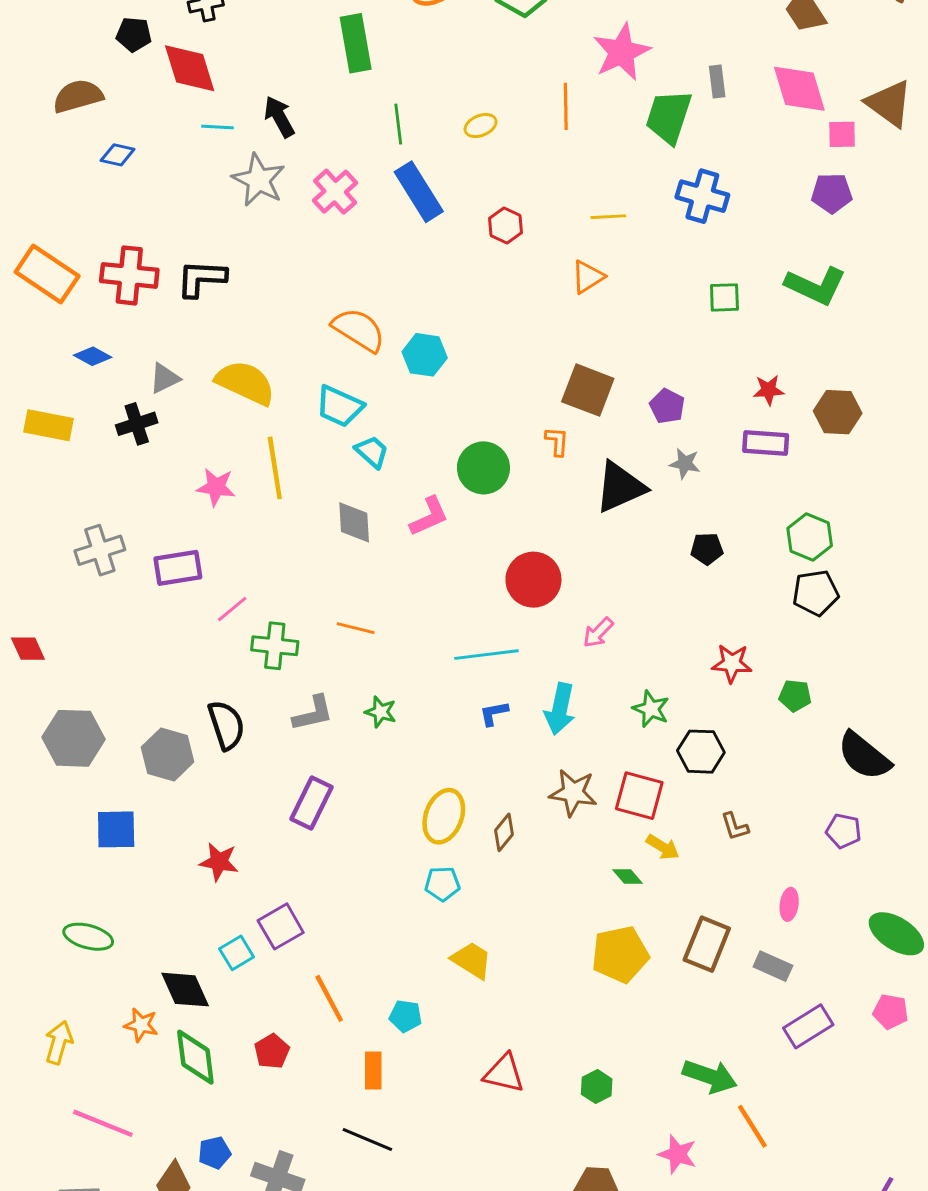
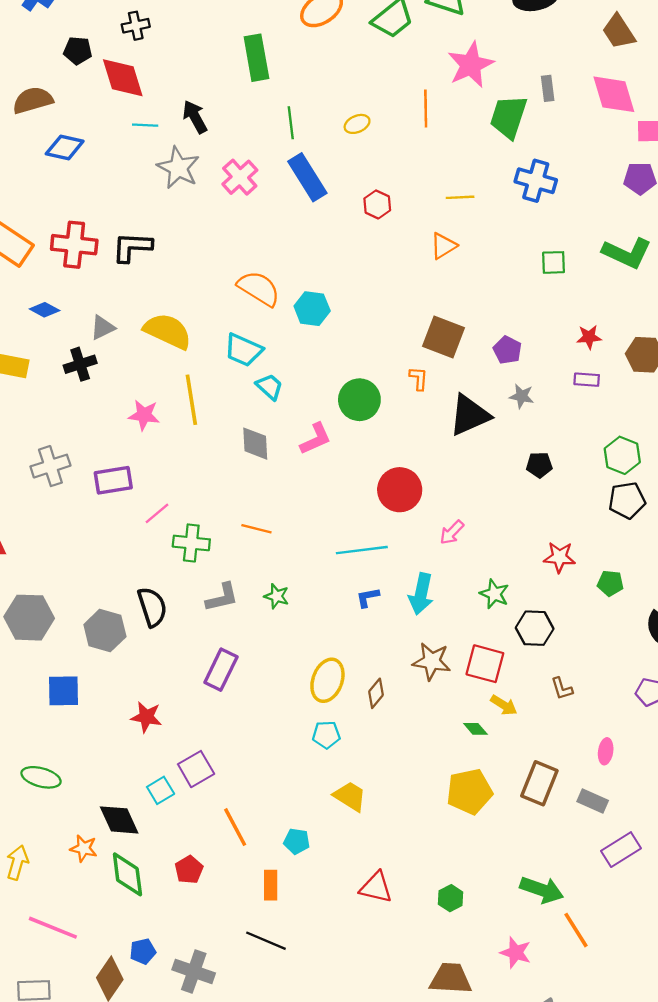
blue diamond: (118, 155) -> (65, 148), size x1.4
purple rectangle: (766, 443) -> (587, 380), size x0.7

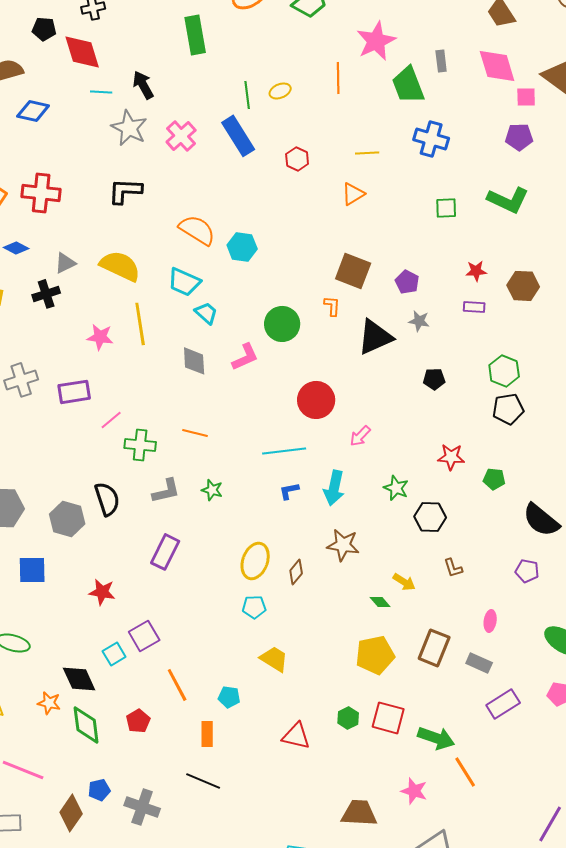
green trapezoid: (509, 117) -> (408, 85), turned -39
green line: (291, 123) -> (247, 95), moved
black L-shape: (132, 247) -> (125, 191), moved
red square: (485, 664) -> (388, 718), moved
green hexagon: (451, 898) -> (348, 718), moved

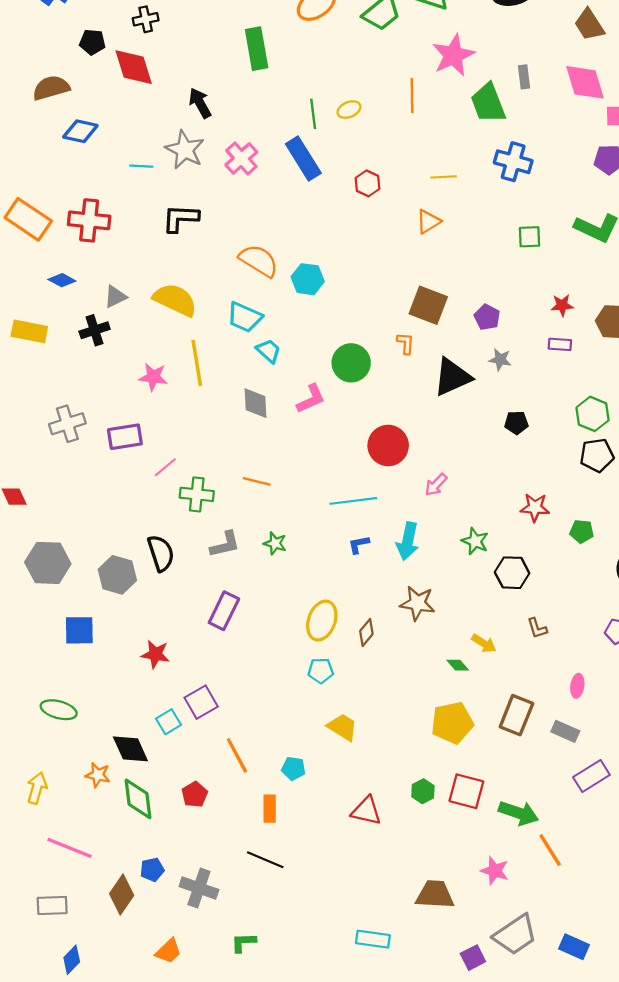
cyan line: (101, 92) -> (141, 166), moved

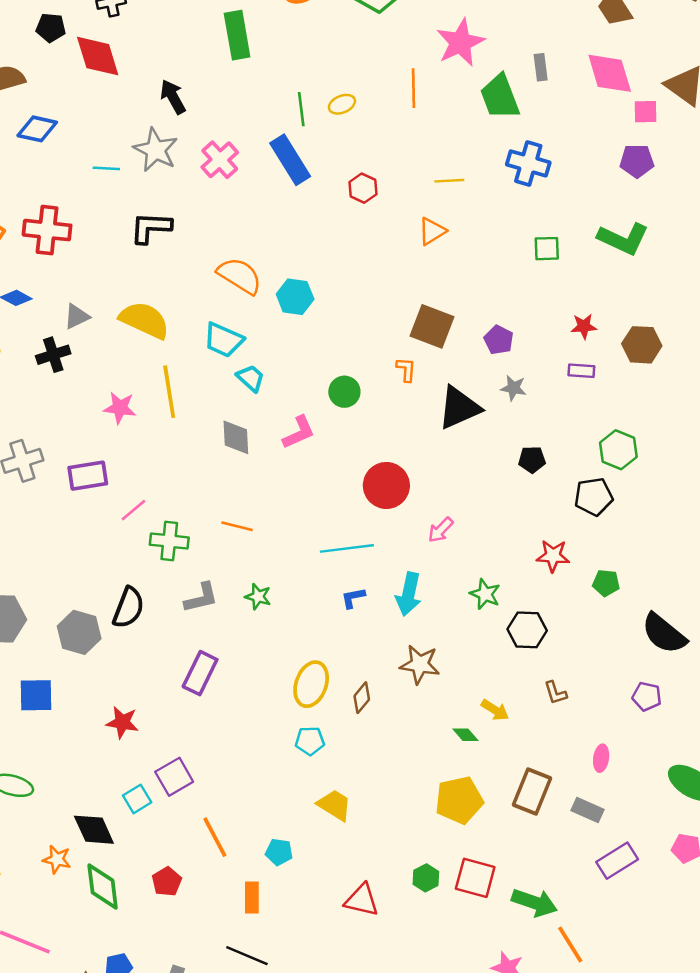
green circle: (351, 363) -> (344, 392), size x0.7
black pentagon: (597, 455) -> (594, 497), moved
black semicircle: (161, 553) -> (128, 608), turned 39

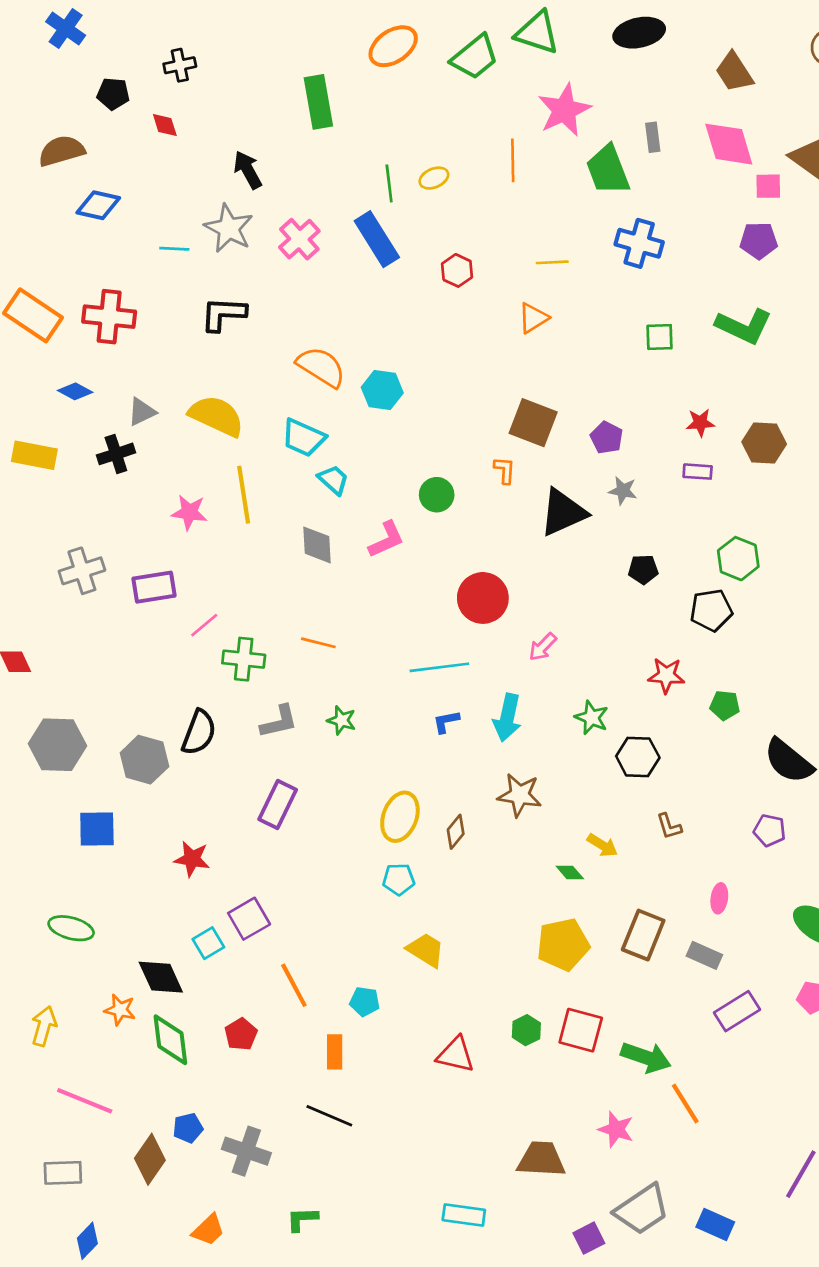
red diamond: (98, 56) -> (165, 125), size x0.5

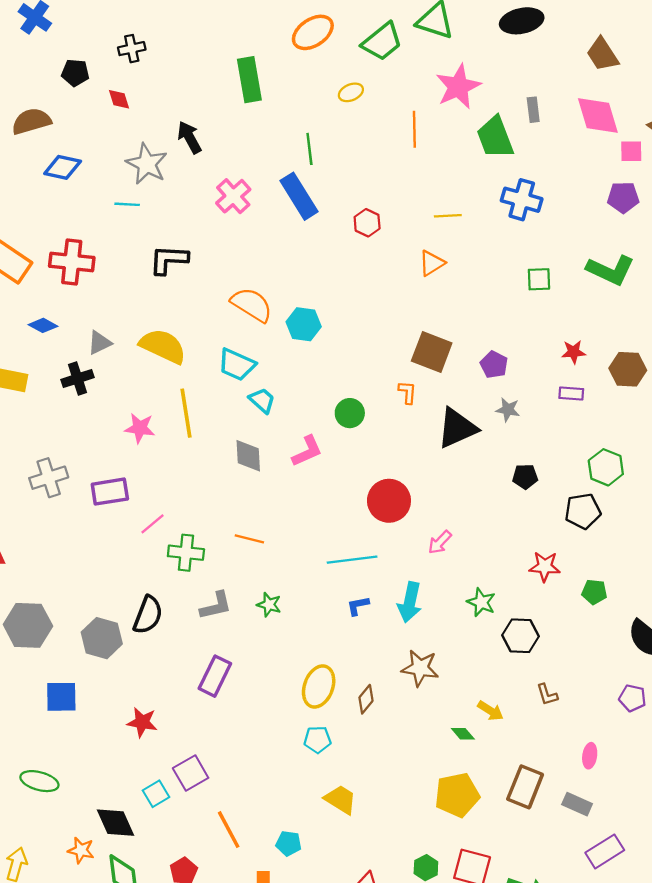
yellow ellipse: (434, 178) -> (351, 92), moved
gray star: (229, 228) -> (147, 164), moved

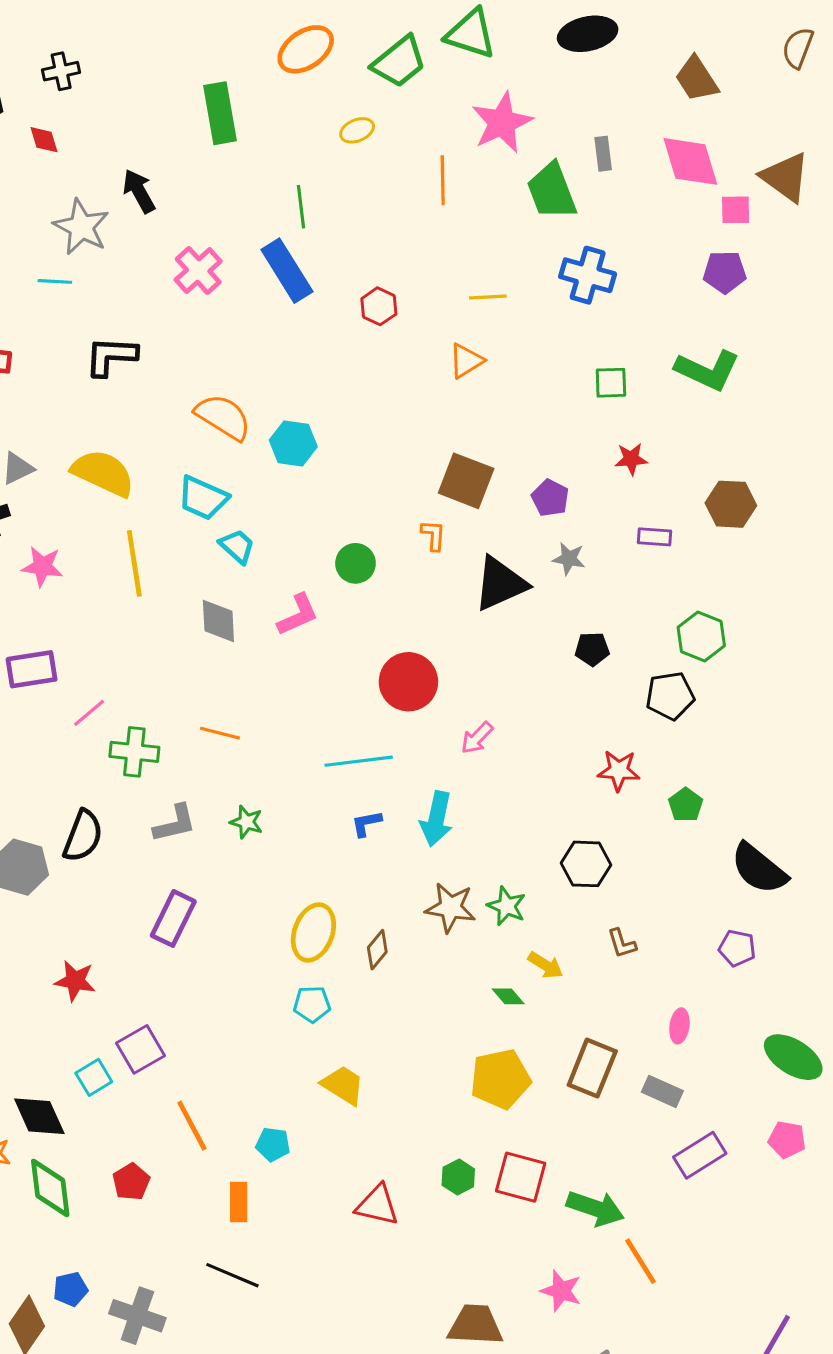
red star: (574, 352) -> (631, 459), moved
pink star: (140, 428) -> (42, 566), moved
green pentagon: (594, 592) -> (686, 805), turned 30
green star: (481, 602) -> (507, 906), moved

